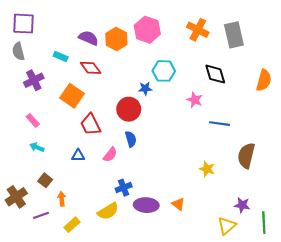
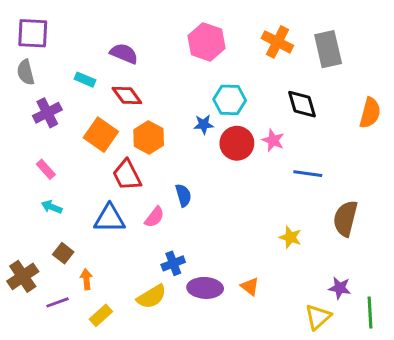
orange hexagon: (116, 39) -> (149, 137), moved
red circle: (129, 109) -> (237, 143), moved
blue triangle: (78, 156) -> (110, 218), size x1.6

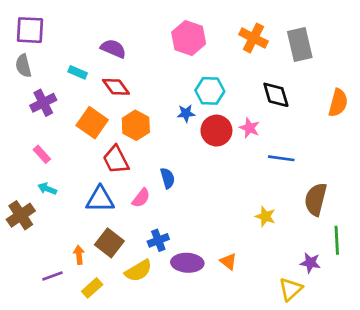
brown square: (63, 253) -> (109, 243), moved, size x1.5
brown cross: (23, 276) -> (21, 215), moved
green line: (370, 313) -> (337, 240), moved

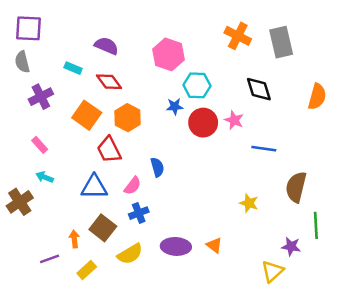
pink hexagon: (189, 38) -> (168, 54), moved
blue cross: (158, 240) -> (139, 213), moved

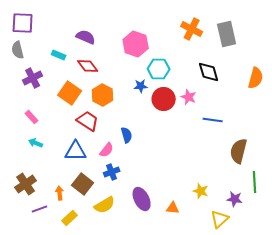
red trapezoid: (109, 150) -> (88, 121), turned 150
brown cross: (20, 202) -> (26, 184), moved
yellow star: (249, 203) -> (201, 191), moved
orange triangle: (214, 245) -> (173, 208), moved, turned -32
purple ellipse: (176, 246) -> (142, 199), turned 60

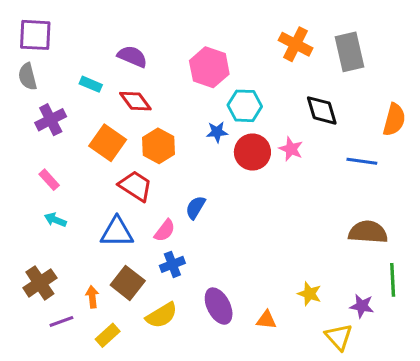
blue line: (213, 120) -> (362, 161), moved
blue semicircle: (127, 135) -> (195, 207), turned -133
brown semicircle: (239, 151) -> (368, 232), turned 80
yellow triangle: (220, 219) -> (339, 337), turned -30

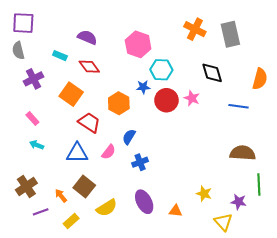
orange hexagon: (158, 146) -> (119, 103), moved
blue cross: (172, 264) -> (140, 162), moved
orange arrow: (92, 297) -> (61, 196), turned -32

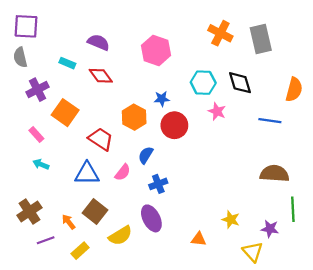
cyan hexagon: (161, 70) -> (203, 83), moved
orange square: (71, 94) -> (65, 113), moved
red circle: (166, 100) -> (174, 125), moved
purple ellipse: (144, 202) -> (151, 218), moved

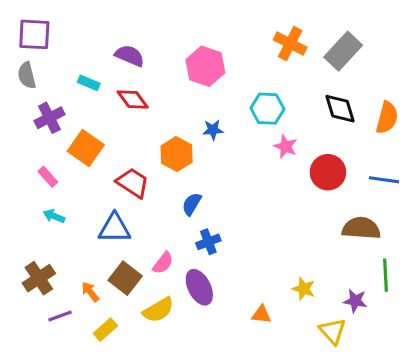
gray rectangle: (261, 39) -> (343, 51), turned 56
black diamond: (240, 83) -> (340, 109), moved
blue line: (270, 121) -> (384, 180), moved
red circle: (174, 125) -> (328, 172), moved
pink semicircle: (123, 172) -> (163, 263), moved

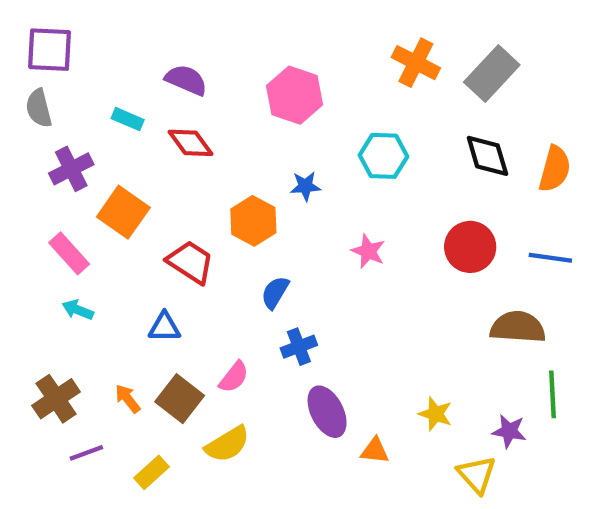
pink star: (286, 146) -> (368, 251), moved
pink rectangle: (48, 177) -> (69, 253), size x1.4
blue triangle: (115, 228) -> (164, 327), size x0.7
purple ellipse: (199, 287) -> (327, 412), moved
orange arrow: (90, 292) -> (128, 399), moved

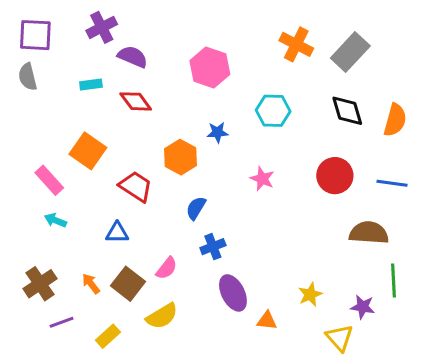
cyan rectangle: (128, 119) -> (91, 85), turned -30
purple cross: (71, 169) -> (102, 27), moved
yellow star: (435, 414) -> (310, 294), turned 30

